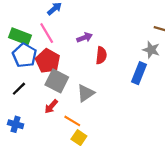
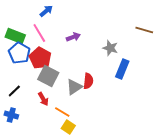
gray star: (151, 50) -> (110, 48), moved
red semicircle: (101, 55) -> (88, 81), moved
black line: (19, 89) -> (14, 91), moved
red arrow: (51, 106) -> (43, 99), turned -72

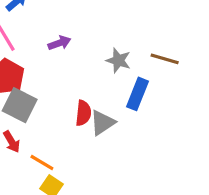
brown line: (144, 30) -> (165, 59), moved
gray triangle: (74, 87) -> (102, 123), moved

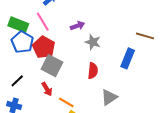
gray star: (118, 60) -> (93, 42), moved
gray triangle: (102, 123) -> (109, 97), moved

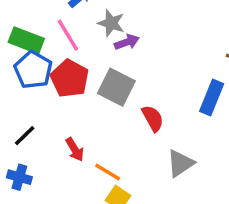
gray star: (93, 42) -> (111, 23), moved
gray square: (52, 66) -> (116, 87), moved
red semicircle: (93, 71) -> (153, 118), turned -35

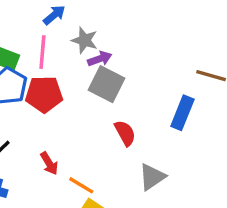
pink line: (68, 35) -> (42, 52), turned 36
red pentagon: (70, 78) -> (44, 94), turned -30
gray square: (116, 87) -> (107, 84), moved

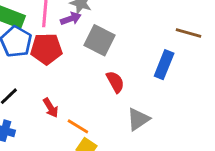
purple arrow: (100, 59) -> (71, 19), moved

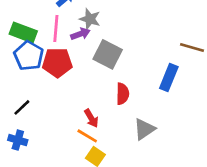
red semicircle: (115, 82) -> (123, 94), turned 30
red arrow: (51, 108) -> (91, 118), moved

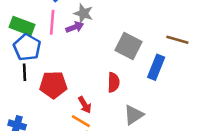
gray square: (108, 54) -> (129, 46), moved
red pentagon: (57, 62) -> (53, 85), moved
black line: (22, 107) -> (25, 72), moved, turned -48

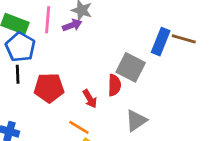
gray square: (129, 46) -> (131, 67), moved
blue rectangle: (156, 67) -> (161, 42), moved
red arrow: (85, 105) -> (90, 99), moved

